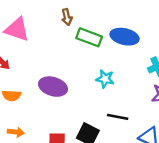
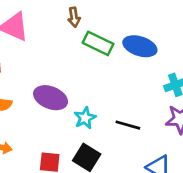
cyan star: (105, 79) -> (85, 118), moved, turned 30
black line: (118, 117) -> (128, 125), moved

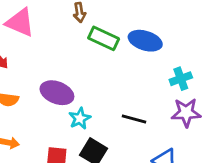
cyan star: (85, 118) -> (80, 118), moved

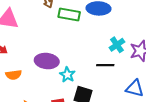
cyan cross: (181, 79) -> (117, 45), moved

